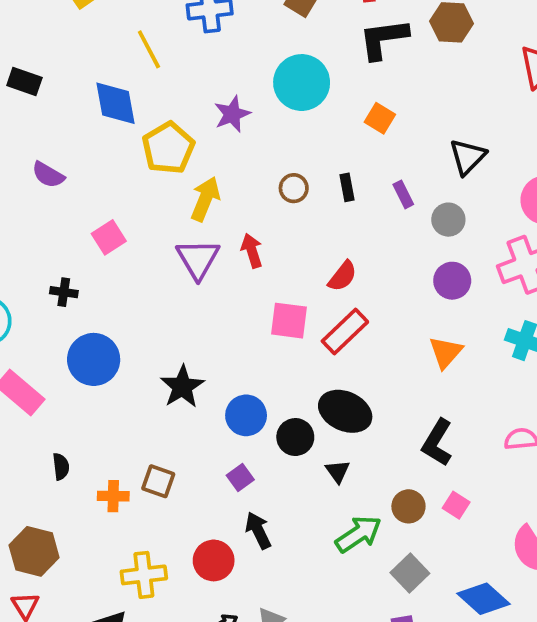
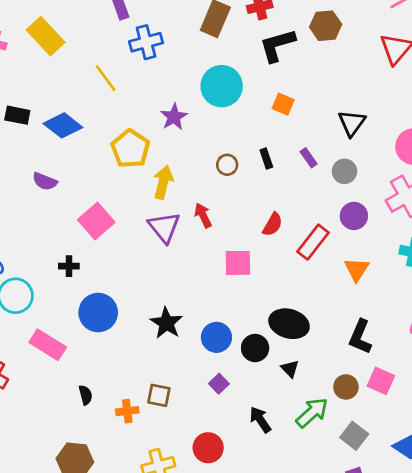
blue diamond: (115, 103) -> (63, 125), moved, turned -33
pink square: (109, 237) -> (96, 221), size x1.4
red rectangle: (345, 331) -> (313, 242), moved
pink square: (456, 505) -> (381, 381), size x1.4
black arrow: (258, 530) -> (260, 420), moved

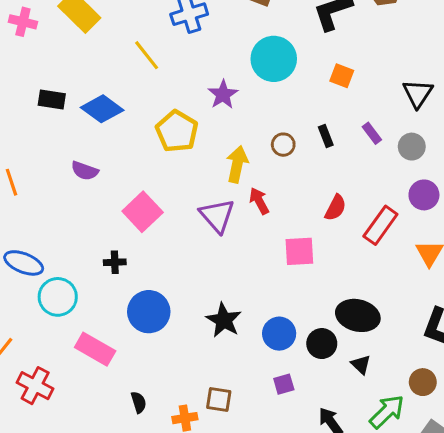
yellow arrow: (163, 182) -> (237, 164), moved
purple square: (219, 384) -> (284, 384), turned 30

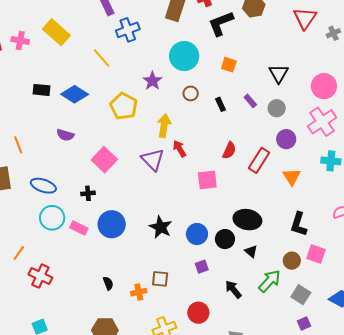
brown circle: (283, 145) -> (191, 93), moved
blue ellipse: (24, 263) -> (43, 186), moved
pink rectangle: (95, 349) -> (79, 228), moved, size x0.7

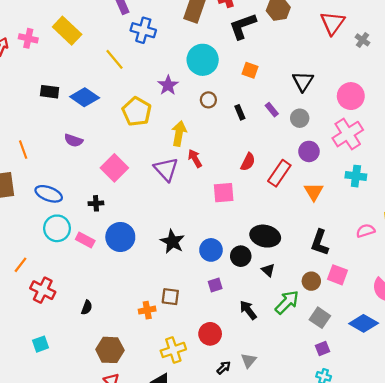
blue cross: (128, 30) -> (143, 30), turned 35
gray cross: (333, 33) -> (362, 40), turned -32
black semicircle: (108, 283) -> (87, 308), moved, turned 40

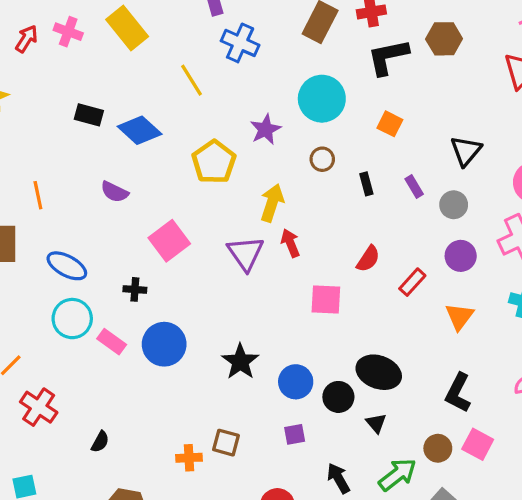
red rectangle: (279, 173) -> (412, 282), size x0.7

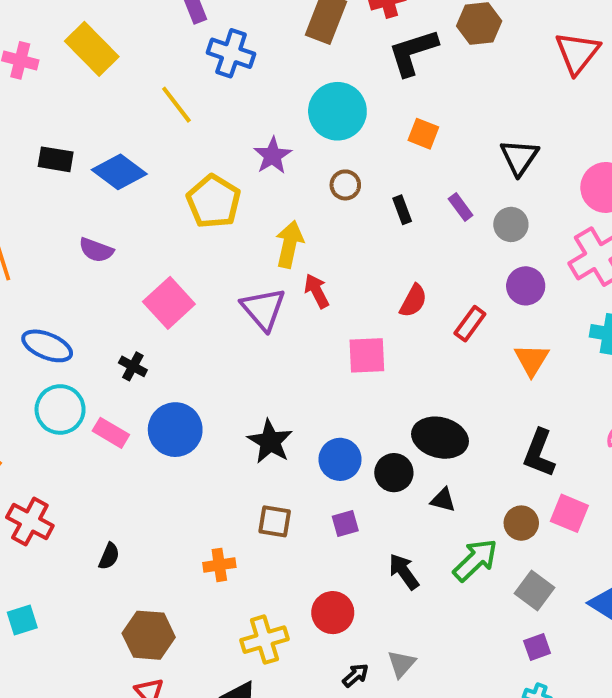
black cross: (135, 289) -> (133, 366), turned 30
black triangle: (376, 423) -> (443, 500), turned -30
brown square: (226, 443) -> (275, 521), moved

